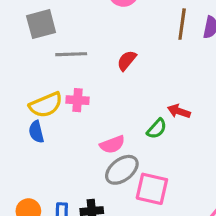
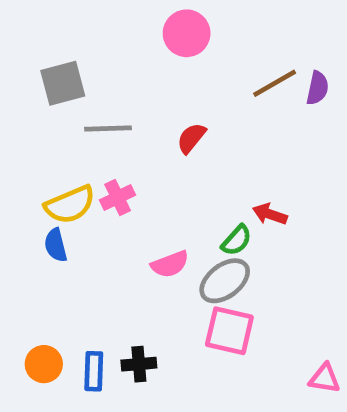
brown line: (182, 24) -> (275, 83), turned 52
pink cross: (77, 100) -> (118, 198), turned -30
gray ellipse: (122, 170) -> (225, 281), moved

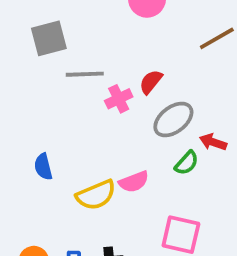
pink cross: (118, 198) -> (119, 99), moved
yellow semicircle: (70, 205) -> (96, 195), moved
gray ellipse: (225, 281) -> (173, 120), moved

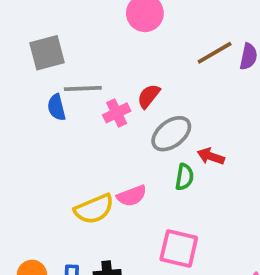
green semicircle: (187, 163) -> (184, 177), turned -32
blue semicircle: (43, 167) -> (56, 107), moved

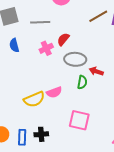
gray line: (83, 89) -> (40, 22), moved
gray ellipse: (171, 134) -> (75, 59), turned 40

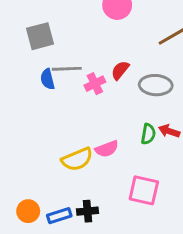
gray line: (40, 22) -> (67, 69), moved
gray ellipse: (75, 59) -> (156, 85), moved
red arrow: (96, 71) -> (169, 131), moved
blue rectangle: (22, 137) -> (59, 216), turned 70

